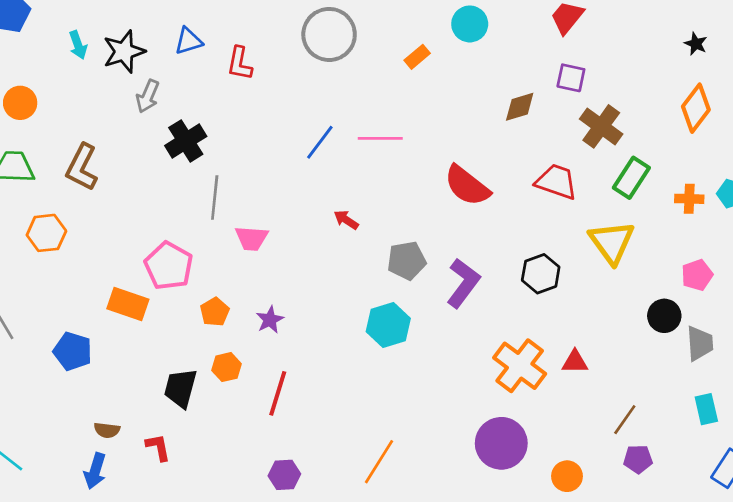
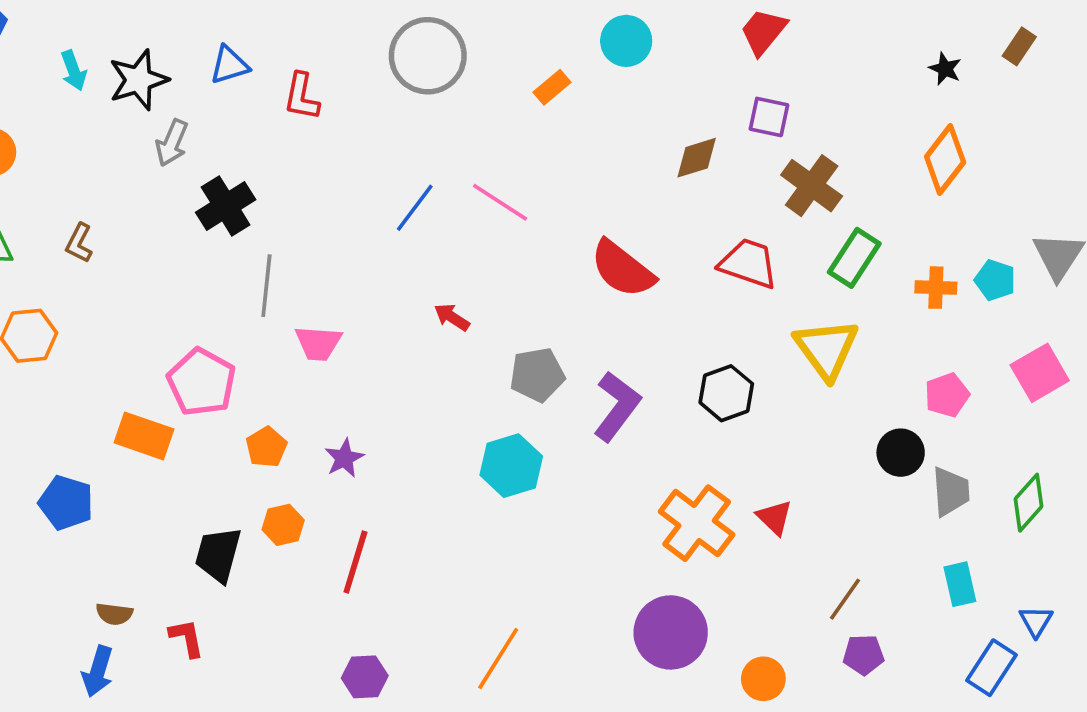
pink line: (380, 138) -> (500, 202), turned 33
brown L-shape: (82, 167) -> (79, 243), size x0.6
red triangle: (575, 362) -> (775, 517), turned 44

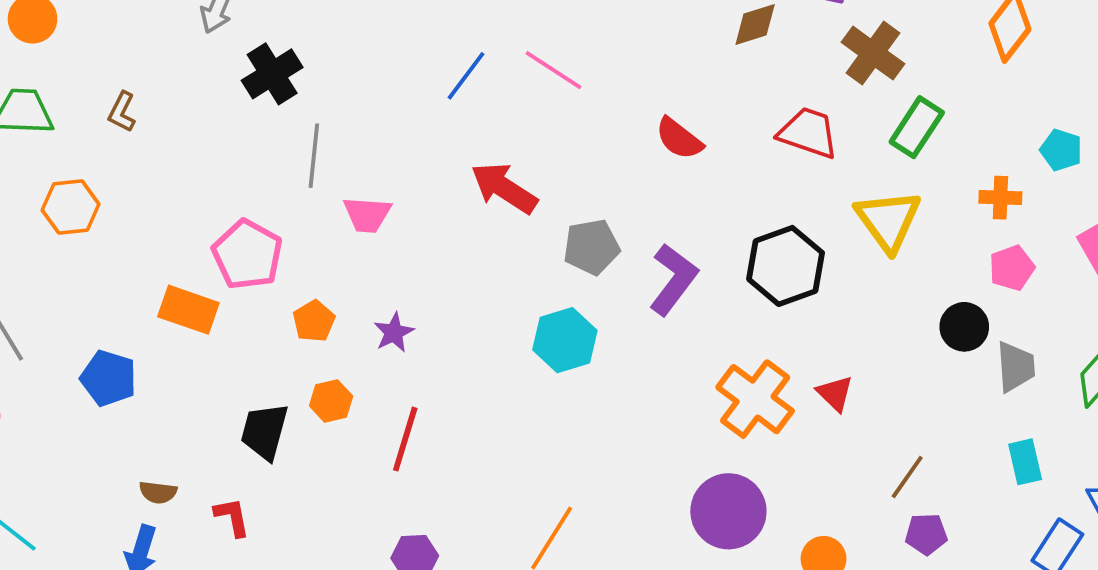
red semicircle: (622, 269) -> (679, 139), size x0.7
orange cross: (936, 288) -> (1000, 198), moved
red arrow: (452, 317) -> (504, 188), size x1.8
black hexagon: (726, 393) -> (786, 266), size x1.4

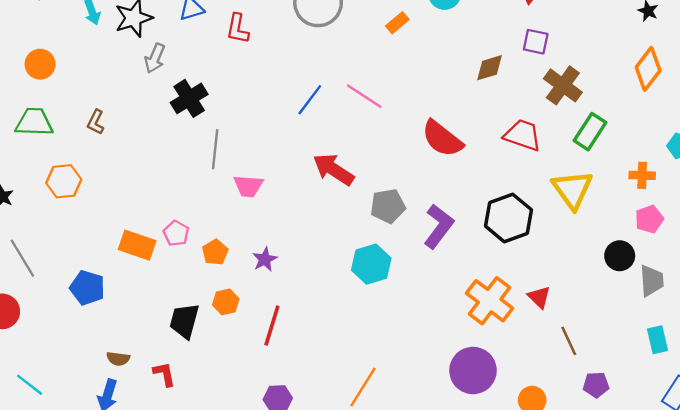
red semicircle: (679, 139) -> (442, 139), size x1.4
pink pentagon: (247, 255) -> (176, 233), moved, size x0.6
brown line: (907, 477) -> (569, 341), moved, turned -60

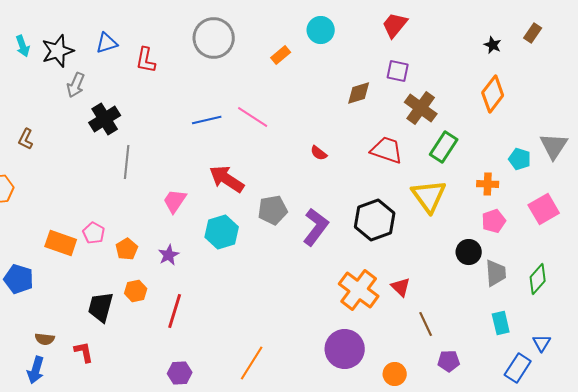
blue line: (310, 100) -> (207, 120), turned 40
red semicircle: (442, 139) -> (319, 153), size x0.5
pink trapezoid: (248, 186) -> (175, 201), moved, turned 120
cyan hexagon: (371, 264) -> (222, 232), moved

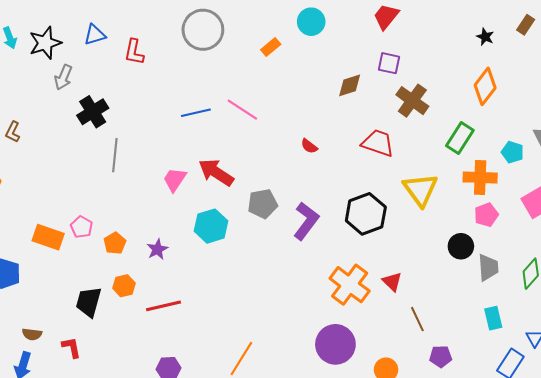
green rectangle: (444, 147) -> (460, 138), moved
orange cross: (488, 184) -> (480, 177), size x1.5
pink trapezoid: (175, 201) -> (175, 179), moved
red line: (175, 311) -> (163, 306), turned 60

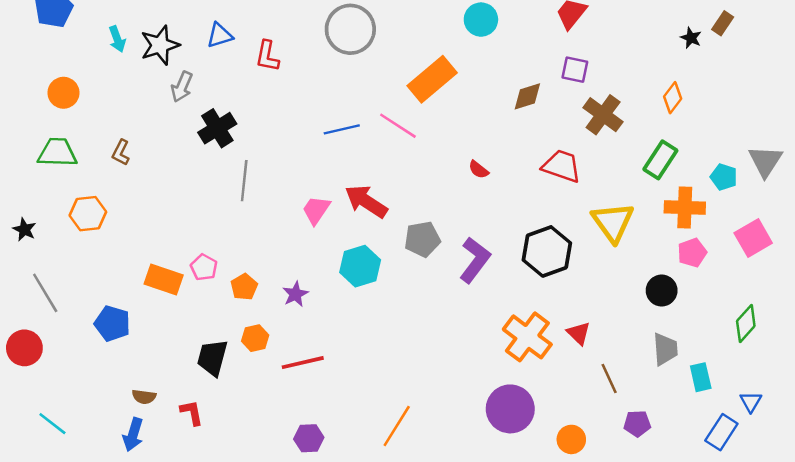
brown rectangle: (526, 25) -> (723, 23), moved
orange rectangle: (271, 47) -> (432, 79), moved, size x2.0
orange diamond: (485, 86) -> (673, 98), moved, size x0.7
gray trapezoid: (488, 267) -> (665, 349), moved

